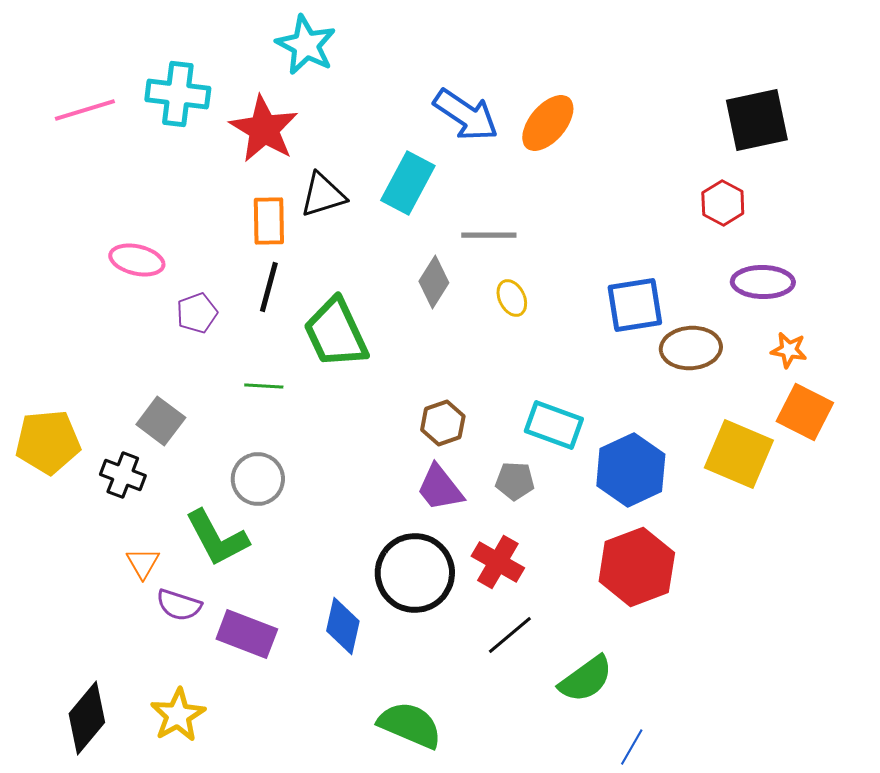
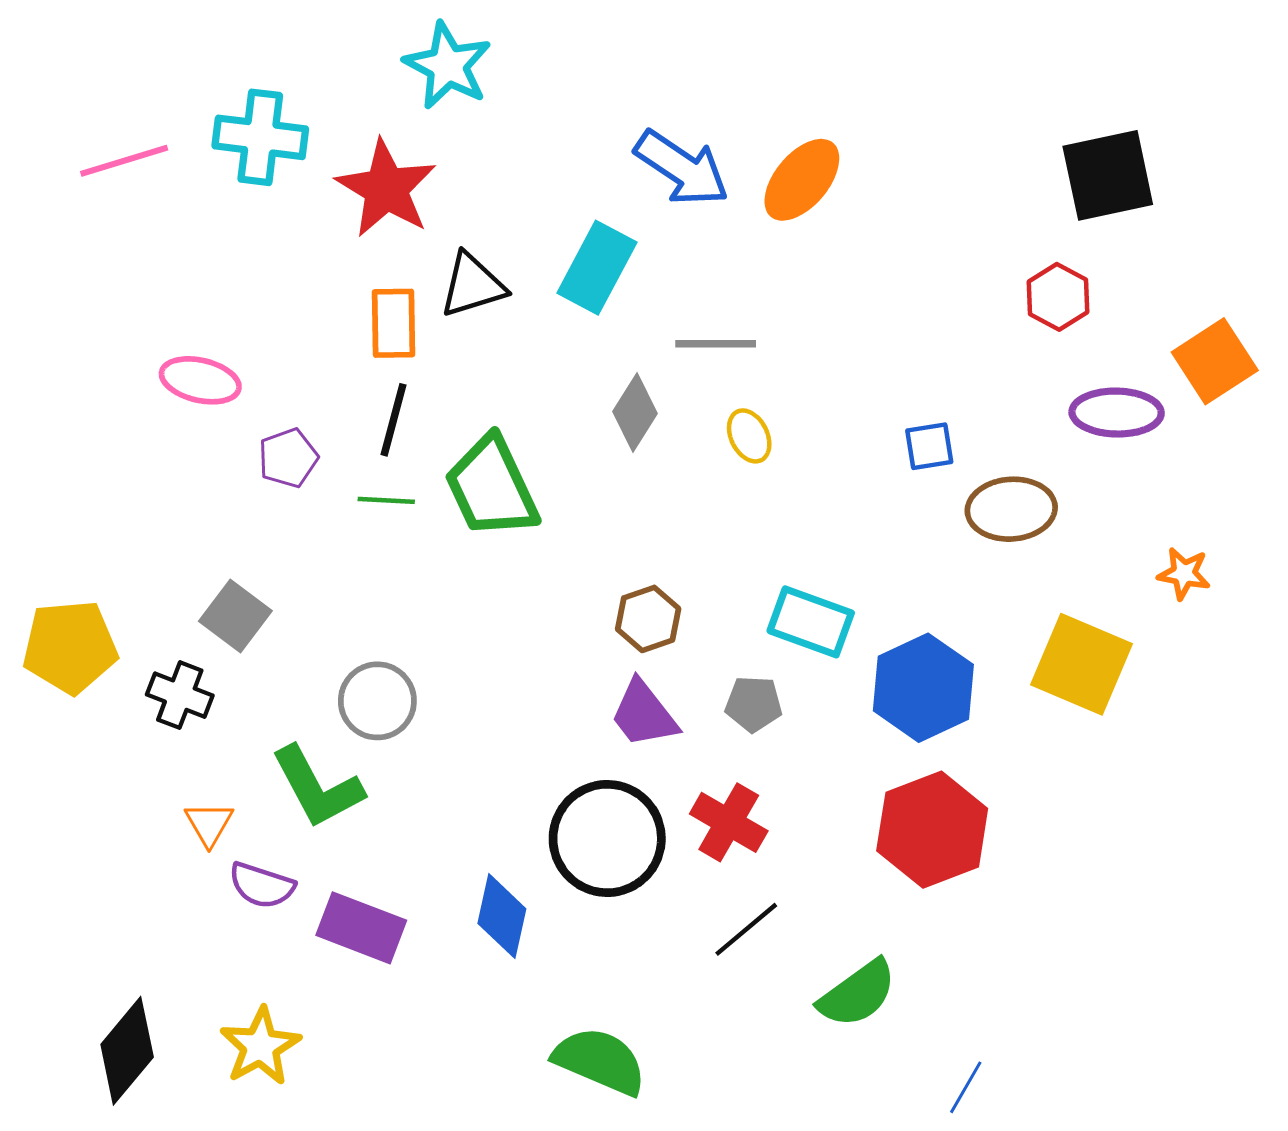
blue square: (635, 305) -> (929, 446), size x0.6
orange star: (789, 350) -> (1184, 574), moved
green line: (264, 386) -> (386, 500), moved
orange square: (805, 412) -> (1215, 361), moved, turned 30
blue line: (632, 747) -> (966, 1087), moved

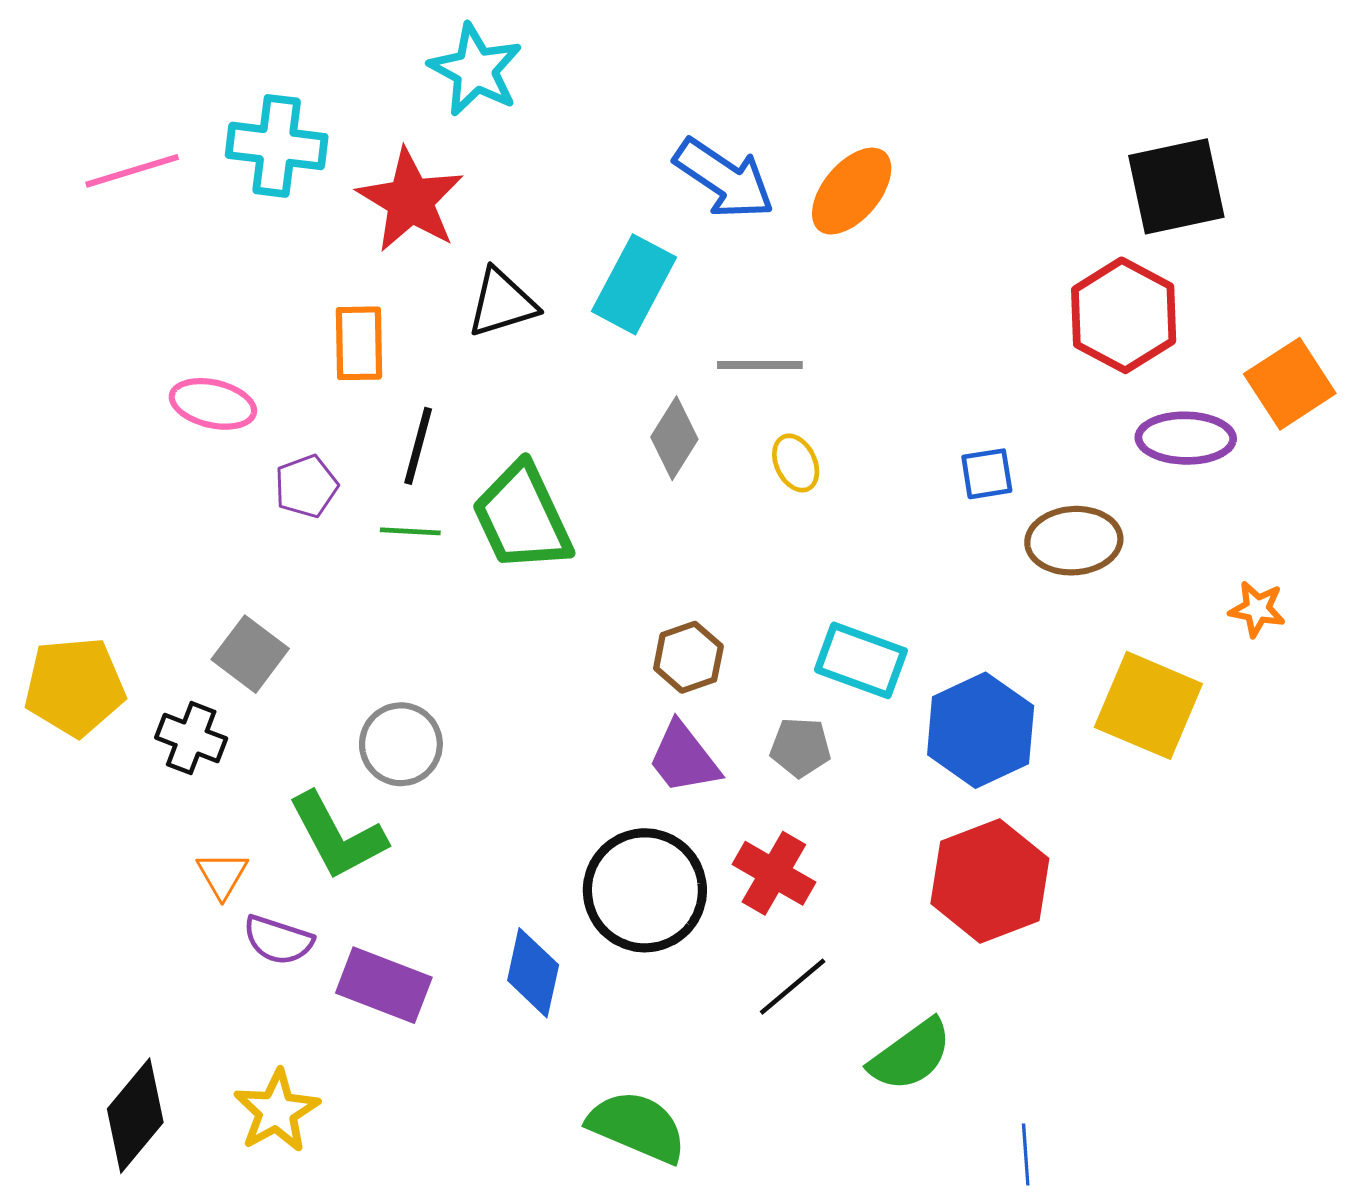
red hexagon: (1058, 297) -> (1124, 315), size x1.6
orange rectangle: (393, 323) -> (359, 343), moved
blue line: (966, 1087) -> (1026, 1155), turned -34

